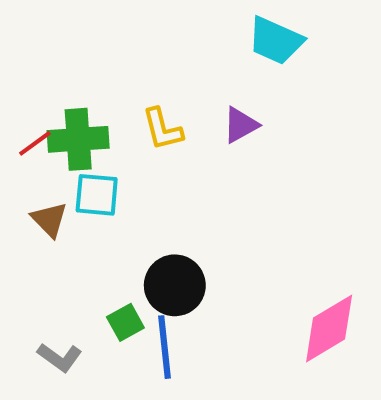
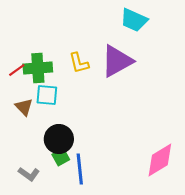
purple triangle: (241, 125) -> (117, 61), size x1.8
black circle: (175, 285) -> (59, 139), moved

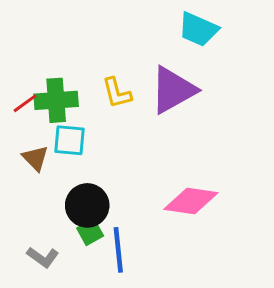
pink diamond: (160, 160) -> (191, 201), moved, turned 39

